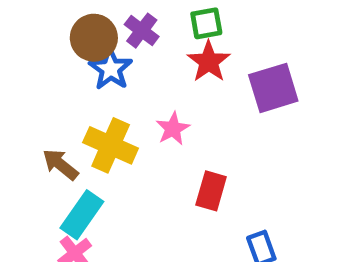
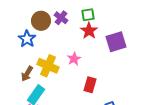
blue star: (111, 69) -> (27, 39), moved
brown arrow: (60, 165) -> (27, 74), turned -98

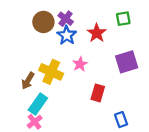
green square: (88, 15) -> (123, 19), moved
blue star: (27, 39) -> (67, 35), moved
purple square: (116, 42) -> (127, 62), moved

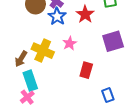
cyan rectangle: (38, 104) -> (30, 81), turned -54

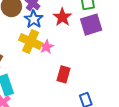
purple square: (113, 41) -> (91, 25), moved
yellow cross: (43, 51) -> (31, 41), moved

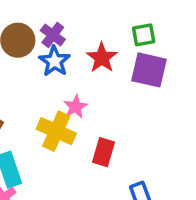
purple square: (91, 25) -> (149, 70), turned 30
yellow cross: (31, 41) -> (56, 131), moved

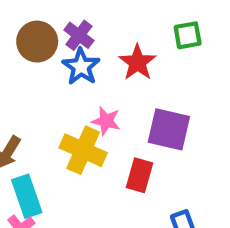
purple square: (149, 70) -> (169, 129), moved
pink star: (76, 107) -> (106, 121), turned -30

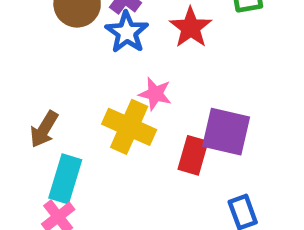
purple square: (169, 129) -> (226, 132), moved
cyan rectangle: (27, 196) -> (65, 179), turned 36

